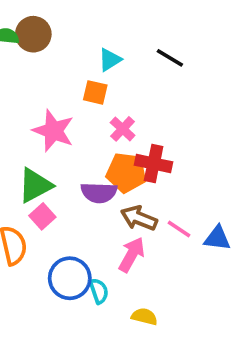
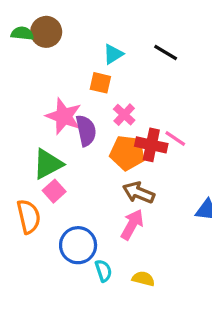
purple semicircle: (99, 193) -> (86, 131), moved, turned -104
pink line: (179, 229) -> (175, 139), moved
cyan semicircle: (99, 291) -> (104, 271), moved

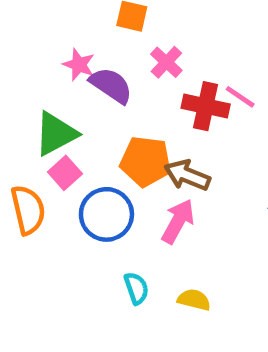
pink star: (64, 116) -> (79, 65), size x0.6
purple semicircle: (86, 131) -> (111, 85), turned -44
orange pentagon: (127, 153) -> (146, 161), moved
blue circle: (78, 245) -> (106, 214), moved

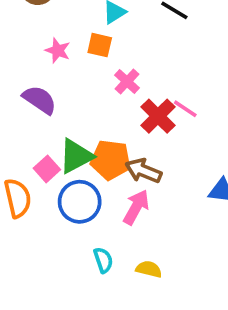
pink star: (79, 65) -> (58, 51), moved
purple semicircle: (111, 85) -> (40, 100), moved
red cross: (206, 106) -> (158, 116), turned 33
green triangle: (56, 134) -> (76, 156), moved

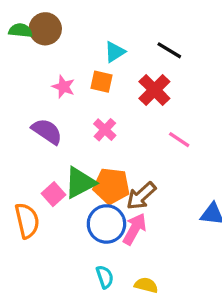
pink cross: (127, 81) -> (105, 130), moved
red cross: (158, 116) -> (154, 90), moved
brown arrow: (143, 171) -> (141, 196), turned -64
blue circle: (80, 202) -> (106, 224), moved

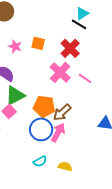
cyan triangle: (115, 52) -> (82, 13), moved
pink cross: (105, 130) -> (60, 72), moved, size x1.5
green triangle: (80, 183) -> (15, 95), moved
cyan semicircle: (105, 277) -> (40, 161), turned 80

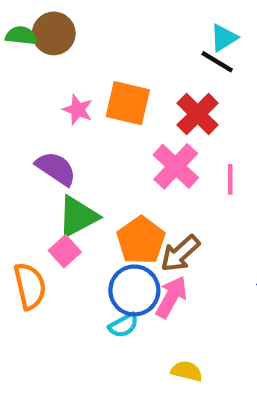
orange square: (38, 43) -> (128, 103), size x1.5
pink line: (85, 78) -> (230, 179), turned 56
orange pentagon: (44, 106) -> (141, 240), turned 30
cyan semicircle: (40, 161) -> (123, 325), moved

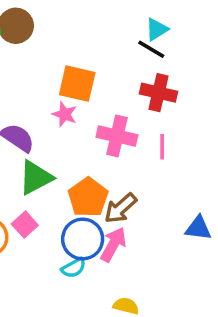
pink star: (78, 110) -> (65, 114), moved
red cross: (198, 114) -> (159, 93), moved, turned -32
pink cross: (176, 166) -> (117, 136), turned -30
pink square: (65, 251) -> (25, 225), moved

